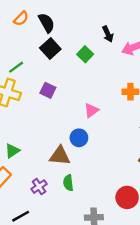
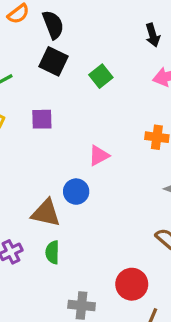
black arrow: (108, 34) -> (153, 35), moved
black square: (50, 49) -> (53, 61), turned -30
purple square: (48, 90) -> (42, 119), turned -35

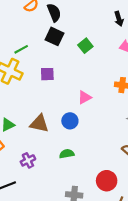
brown triangle: (46, 213) -> (39, 123), moved
green semicircle: (52, 252) -> (67, 154), moved, turned 80

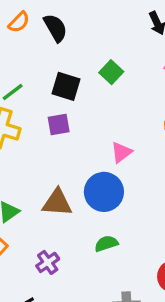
black square: (54, 36) -> (66, 86), moved
blue circle: (70, 121) -> (104, 192), size x1.5

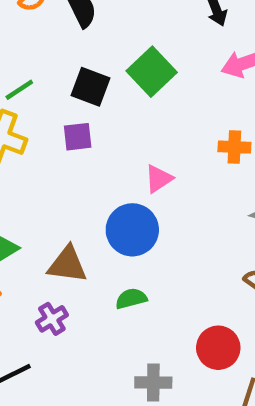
green square: (111, 72) -> (152, 72), size x1.5
brown triangle: (57, 203) -> (67, 265), moved

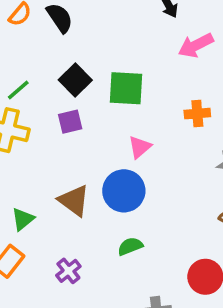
green square: (152, 72) -> (126, 88), moved, turned -36
black square: (91, 87) -> (75, 80), turned 32
brown triangle: (67, 265) -> (74, 200), moved, turned 36

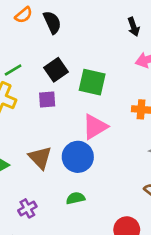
pink triangle: (140, 147) -> (95, 127), size x1.5

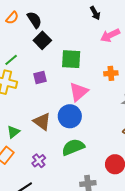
black square: (56, 70) -> (42, 40), moved
green semicircle: (76, 198) -> (73, 147), size x1.6

